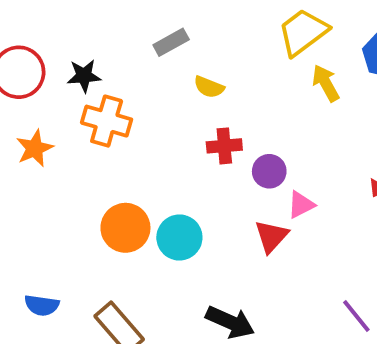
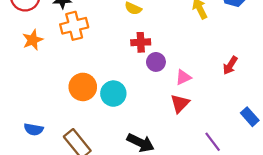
orange cross: (107, 121) -> (74, 26), turned -32
purple circle: (269, 171) -> (156, 62), moved
red triangle: (271, 236) -> (180, 103), moved

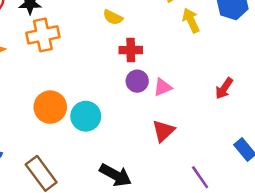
red cross: (141, 42) -> (131, 50), moved
pink triangle: (183, 77) -> (163, 87), moved

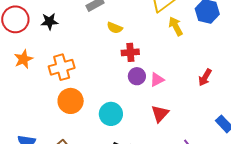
orange cross: (43, 35) -> (62, 67), moved
cyan circle: (86, 116) -> (111, 114), moved

